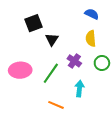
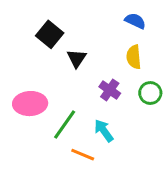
black square: (33, 23) -> (50, 34), turned -30
green line: (51, 73) -> (65, 125), moved
cyan arrow: (79, 89) -> (104, 131), moved, turned -42

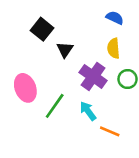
purple cross: (110, 90) -> (93, 76), size x1.5
pink ellipse: (30, 104) -> (25, 88), turned 72
orange line: (83, 155) -> (110, 131), moved

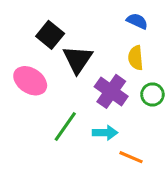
black triangle: (65, 50) -> (78, 59), size x1.5
pink ellipse: (25, 88) -> (30, 81), moved, turned -36
cyan arrow: (88, 111) -> (105, 133), turned 126

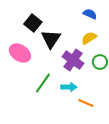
yellow semicircle: (136, 58) -> (89, 38), turned 63

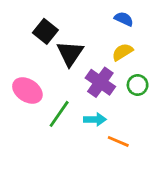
pink ellipse: (20, 53) -> (27, 91), moved

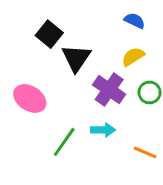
green line: (59, 114) -> (64, 142), moved
orange line: (118, 141) -> (145, 152), moved

